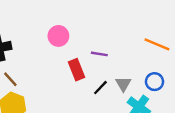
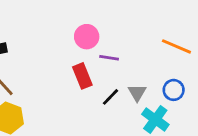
pink circle: (58, 36) -> (87, 37), moved

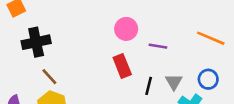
purple line: (109, 58) -> (158, 46), moved
black line: (110, 97) -> (149, 86), turned -30

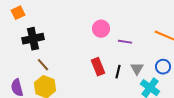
red rectangle: (122, 66) -> (98, 67), moved

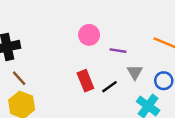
gray triangle: (137, 69) -> (135, 72), moved
black line: (118, 72) -> (110, 87), turned 40

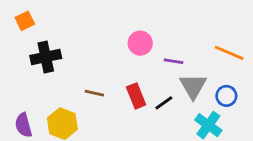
gray triangle: (135, 72) -> (193, 86), size x1.5
brown line: (19, 78) -> (94, 93), moved, turned -35

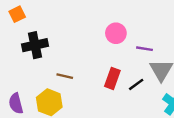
brown line: (94, 93) -> (65, 76), moved
red rectangle: (136, 96) -> (112, 78), turned 42

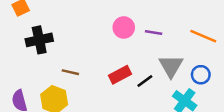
purple line: (145, 49) -> (154, 32), moved
red rectangle: (112, 78) -> (120, 75), turned 42

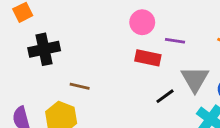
pink circle: (124, 27) -> (142, 22), moved
red rectangle: (120, 75) -> (148, 58), moved, turned 40

